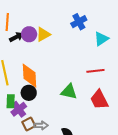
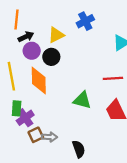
blue cross: (79, 22) -> (85, 21), moved
purple circle: (29, 34) -> (32, 51), moved
black circle: (29, 93) -> (51, 57), moved

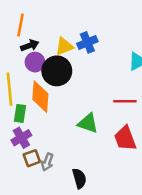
blue cross: (85, 21) -> (87, 42), moved
black circle: (51, 57) -> (57, 71), size x1.5
green rectangle: (17, 108) -> (20, 113), moved
gray arrow: (49, 137) -> (47, 162), turned 104

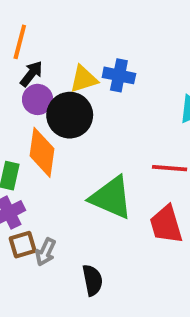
blue cross: (87, 42) -> (119, 75), turned 30
black arrow: (30, 45) -> (31, 74), turned -36
green triangle: (88, 123) -> (111, 198), size x1.4

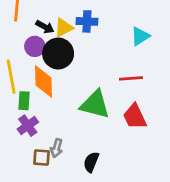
black arrow: (31, 74) -> (45, 27), moved, turned 90
brown square: (23, 245) -> (42, 158), moved, turned 30
black semicircle: (92, 280) -> (91, 162), turned -138

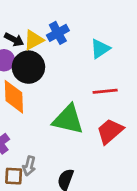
blue cross: (87, 21) -> (58, 33), turned -30
cyan triangle: (140, 36) -> (100, 49), moved
red trapezoid: (135, 117) -> (110, 131), turned 76

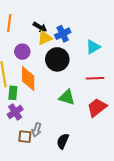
black arrow: (14, 40) -> (40, 27), moved
black circle: (28, 67) -> (57, 59), moved
green triangle: (68, 119) -> (67, 97), size x0.7

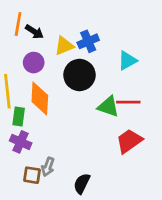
black arrow: (40, 27) -> (34, 32), moved
green triangle: (67, 97) -> (108, 107), moved
purple cross: (15, 112) -> (21, 142), turned -35

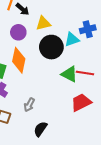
blue cross: (88, 41) -> (88, 29), moved
cyan triangle: (127, 61) -> (72, 39), moved
gray arrow: (48, 167) -> (29, 105), moved

